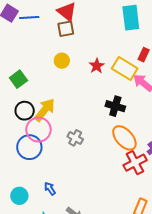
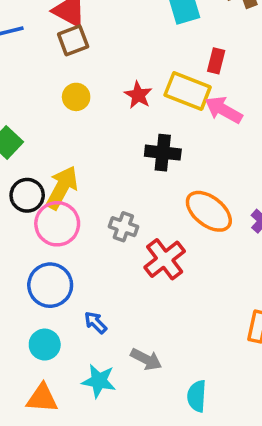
black cross: (115, 106) -> (163, 153), moved
blue circle: (29, 147) -> (50, 285), moved
red cross: (135, 163) -> (165, 259), moved

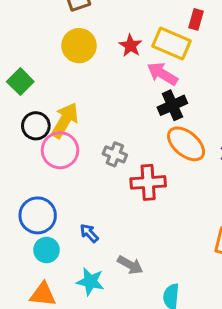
yellow circle: (76, 97) -> (79, 46), size x1.5
pink arrow: (224, 110) -> (162, 74), moved
black cross: (163, 153) -> (172, 105), moved, turned -32
red cross: (165, 259) -> (148, 182), turned 32
blue circle: (50, 285) -> (38, 215), moved

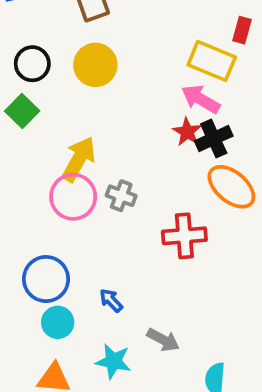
red star: (131, 46) -> (187, 132), moved
black circle: (36, 126) -> (32, 64), moved
gray cross: (115, 154) -> (121, 196), moved

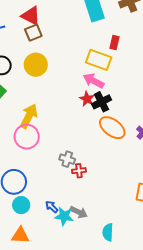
gray cross: (121, 196) -> (67, 159), moved
red cross: (184, 236) -> (79, 171), moved, size x0.6
blue arrow: (111, 300) -> (52, 207), moved
cyan star: (113, 361) -> (64, 216), moved

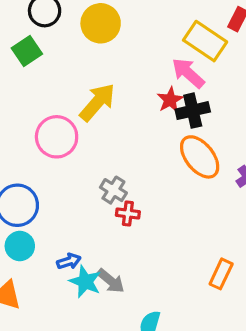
yellow arrow: (29, 116) -> (97, 102), moved
blue arrow: (52, 207) -> (69, 261), turned 104

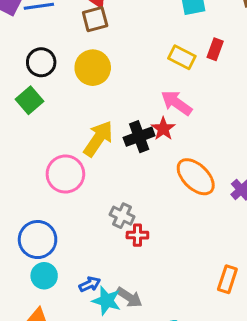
yellow rectangle: (205, 41) -> (182, 57), moved, size x0.7
black cross: (193, 111) -> (139, 137), moved

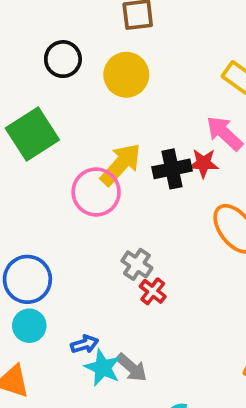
green square: (30, 100) -> (32, 134), moved, size x1.5
red star: (163, 129) -> (203, 163), turned 30
pink circle: (65, 174) -> (96, 192), moved
red cross: (137, 235) -> (153, 291), turned 30

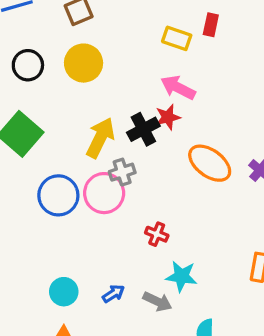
pink circle: (96, 192) -> (104, 193), moved
gray cross: (137, 264) -> (122, 172), moved, turned -35
blue circle: (27, 279) -> (58, 195), moved
cyan star: (103, 368) -> (181, 276), moved

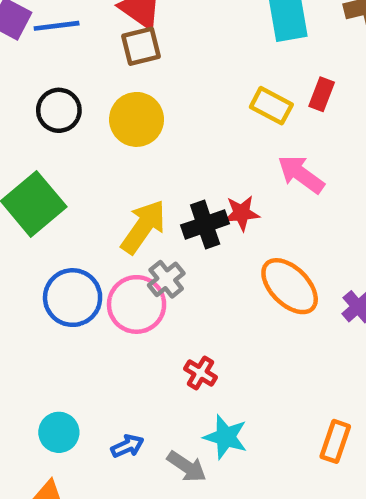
pink arrow: (178, 88) -> (301, 174), moved
gray cross: (122, 172) -> (166, 279), turned -30

